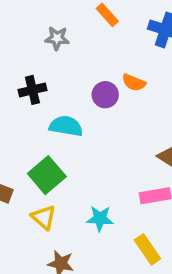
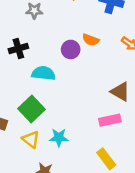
cyan star: (100, 218) -> (59, 138), moved

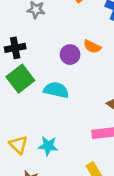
cyan semicircle: (44, 73) -> (56, 90), moved
green square: (31, 109) -> (20, 79), moved

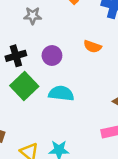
purple circle: (70, 55) -> (52, 56), moved

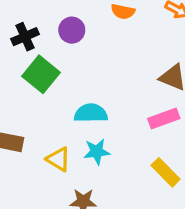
cyan semicircle: (61, 93) -> (91, 113), moved

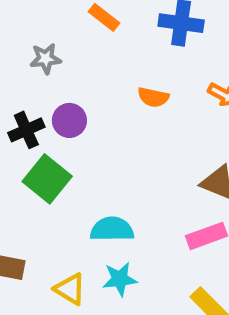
purple circle: (72, 30) -> (69, 120), moved

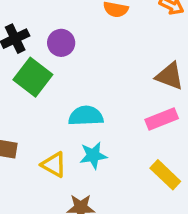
purple circle: (69, 120) -> (61, 43), moved

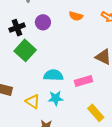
purple circle: (61, 43) -> (43, 22), moved
pink rectangle: (162, 119) -> (83, 81), moved

